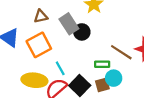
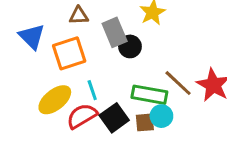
green rectangle: (102, 64) -> (149, 95), size x1.6
yellow ellipse: (34, 80) -> (55, 100), turned -55

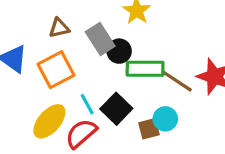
green rectangle: (149, 95) -> (145, 69), moved
black square: (114, 118) -> (116, 109), moved

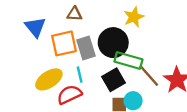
gray rectangle: (100, 39) -> (86, 48), moved
black circle: (119, 51) -> (113, 43), size x1.6
black square: (116, 109) -> (114, 80), moved

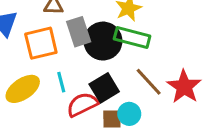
gray rectangle: (86, 48) -> (79, 32), moved
green rectangle: (128, 60) -> (132, 37), moved
red semicircle: (69, 95) -> (82, 105), moved

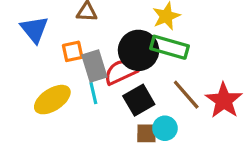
gray rectangle: (79, 32) -> (94, 66), moved
orange square: (41, 43) -> (73, 51), size x0.6
red semicircle: (82, 105) -> (121, 72), moved

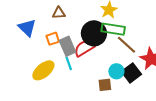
brown line: (186, 95) -> (127, 45), moved
black square: (139, 100) -> (131, 73), moved
cyan circle: (165, 128) -> (116, 71), moved

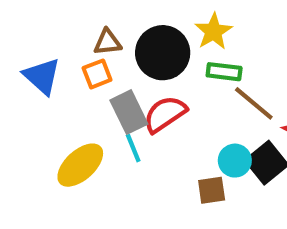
green rectangle: (113, 29) -> (224, 72), size x0.7
black circle: (94, 33) -> (163, 53), moved
orange square: (53, 39) -> (97, 74), moved

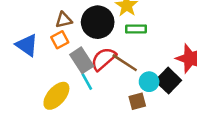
brown line: (254, 103) -> (125, 63), moved

